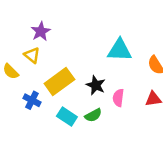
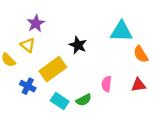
cyan triangle: (120, 50) -> (121, 31), moved
black star: (96, 85) -> (78, 45), moved

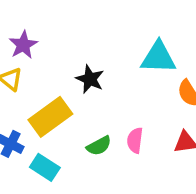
green semicircle: (84, 100) -> (99, 146), moved
cyan rectangle: (60, 101) -> (45, 167), moved

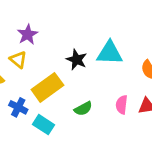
cyan triangle: (158, 57) -> (110, 53), moved
pink semicircle: (135, 140) -> (122, 105), moved

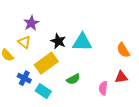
cyan triangle: (110, 53) -> (82, 42), moved
black star: (77, 60) -> (58, 41), moved
pink semicircle: (122, 105) -> (103, 88), moved

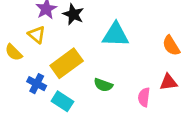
black star: (58, 41) -> (73, 14), moved
green semicircle: (73, 79) -> (103, 85), turned 48

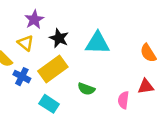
black star: (73, 14) -> (59, 38), moved
blue cross: (37, 84) -> (22, 77), moved

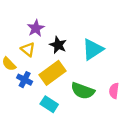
cyan triangle: (97, 43) -> (93, 49), turned -35
green semicircle: (86, 89) -> (83, 91), size x1.5
pink semicircle: (123, 100) -> (114, 91), moved

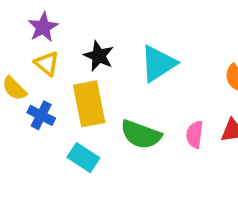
purple star: (36, 28) -> (43, 27), moved
yellow rectangle: (53, 73) -> (89, 104), turned -65

